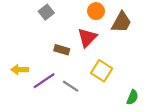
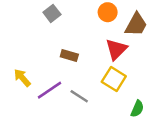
red triangle: (87, 38) -> (116, 49), moved
yellow arrow: (20, 70) -> (22, 78), turned 49
green semicircle: (132, 97) -> (137, 109), moved

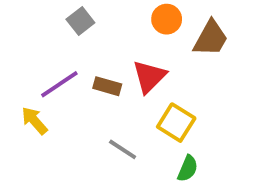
red triangle: (116, 49) -> (149, 77), moved
purple line: (49, 90) -> (59, 84), moved
green semicircle: (137, 109) -> (188, 169), moved

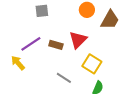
gray square: (80, 21) -> (42, 11), turned 32

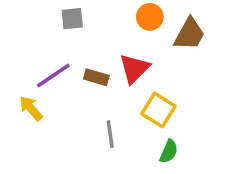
gray line: (64, 78) -> (110, 134), turned 49

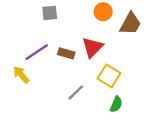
gray line: (110, 134) -> (76, 92), turned 54

